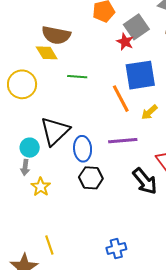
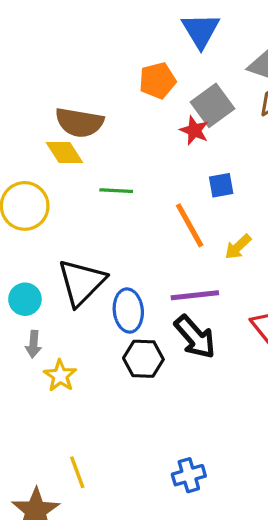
blue square: (140, 75) -> (221, 185), size x0.5
cyan circle: (30, 148) -> (25, 299), moved
black arrow: (145, 181) -> (195, 337), moved

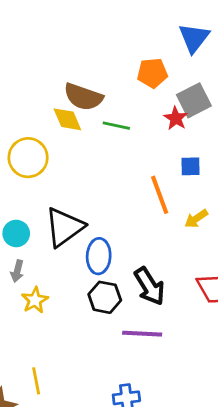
green line: (116, 191) -> (116, 126), moved
purple line: (195, 295) -> (142, 334), moved

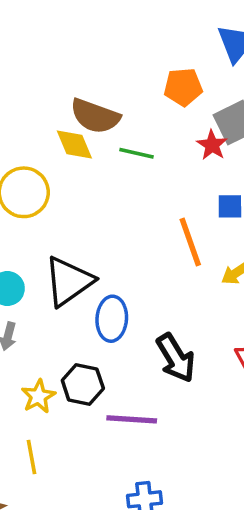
black hexagon: (105, 297) -> (83, 384), moved
yellow star: (35, 300) -> (38, 396), moved
purple line: (142, 334) -> (132, 419), moved
yellow line: (36, 381) -> (32, 457), moved

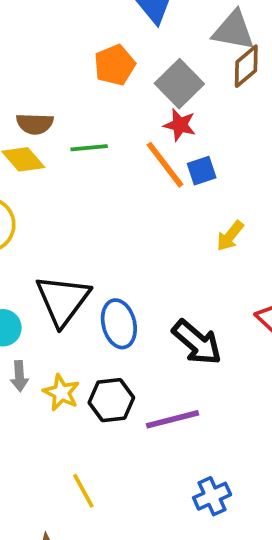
brown semicircle: (95, 116) -> (35, 124), size x0.7
red star: (212, 145) -> (180, 125), moved
orange line: (190, 242) -> (165, 165), moved
yellow star: (38, 396) -> (61, 392), moved

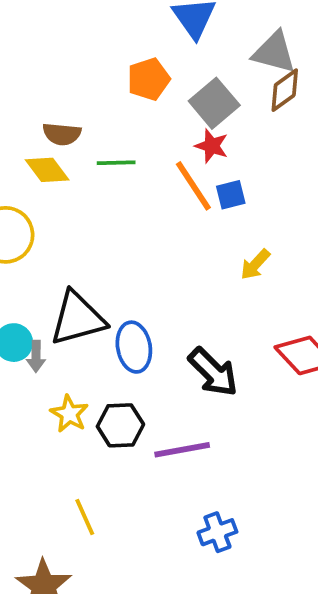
black triangle: (63, 300) -> (78, 318), turned 34
gray arrow: (19, 376) -> (36, 356), moved

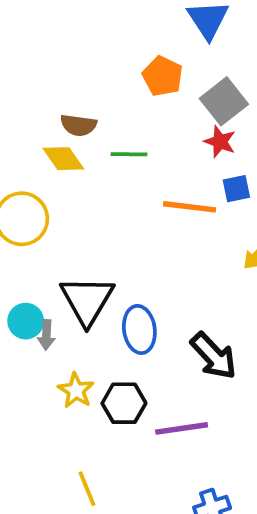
orange pentagon: (149, 79) -> (163, 76), turned -30
orange line: (193, 186) -> (190, 207), moved, turned -52
black triangle: (78, 318) -> (87, 300), turned -46

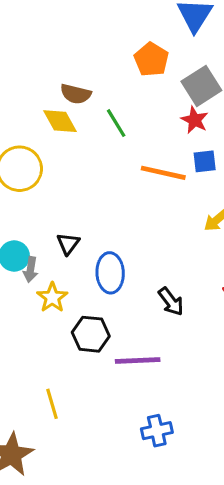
green line: (129, 154) -> (116, 123), turned 52
black triangle: (87, 300) -> (68, 244), size x0.5
black arrow: (214, 356) -> (171, 302), size x0.7
yellow star: (76, 390) -> (52, 297), moved

